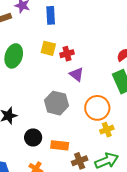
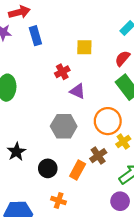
yellow square: (48, 48) -> (84, 47), moved
orange rectangle: (60, 145) -> (78, 170), turned -54
brown cross: (80, 161) -> (98, 156), moved

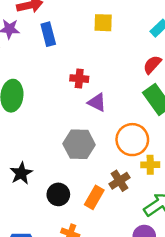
yellow square: (84, 47) -> (103, 23), moved
red cross: (62, 72) -> (79, 79), turned 32
yellow cross: (123, 142) -> (150, 165), turned 32

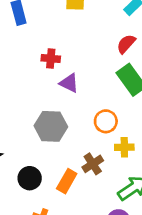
orange circle: (132, 140) -> (106, 121), size x0.7

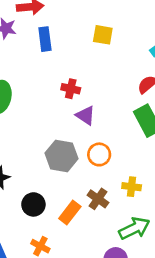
orange circle: (106, 121) -> (99, 154), moved
brown cross: (93, 164) -> (98, 199), turned -30

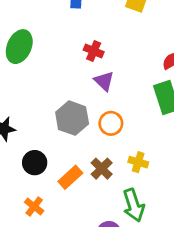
green arrow: (134, 228) -> (134, 205), turned 88

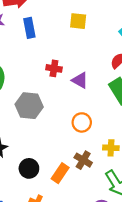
purple triangle: (104, 81) -> (80, 80), moved
gray hexagon: (72, 118) -> (29, 106), moved

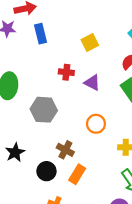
yellow square: (78, 21) -> (90, 43), moved, turned -30
brown cross: (83, 160) -> (65, 150), moved

